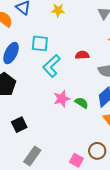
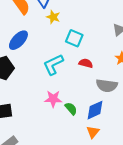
yellow star: (58, 10) -> (53, 17), moved
cyan square: (40, 43) -> (74, 38), moved

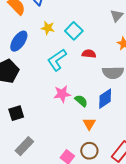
yellow star: (53, 17) -> (48, 28), moved
cyan square: (74, 38) -> (74, 31), turned 30
orange triangle: (93, 132) -> (89, 124), moved

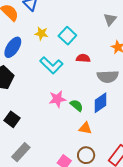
cyan L-shape: (57, 60) -> (51, 65), turned -100
black square: (16, 113) -> (12, 119), turned -35
orange triangle: (89, 124) -> (85, 128), turned -48

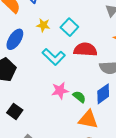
red semicircle: (83, 58) -> (85, 50), size x1.6
orange triangle: (85, 128) -> (88, 119), size x1.5

